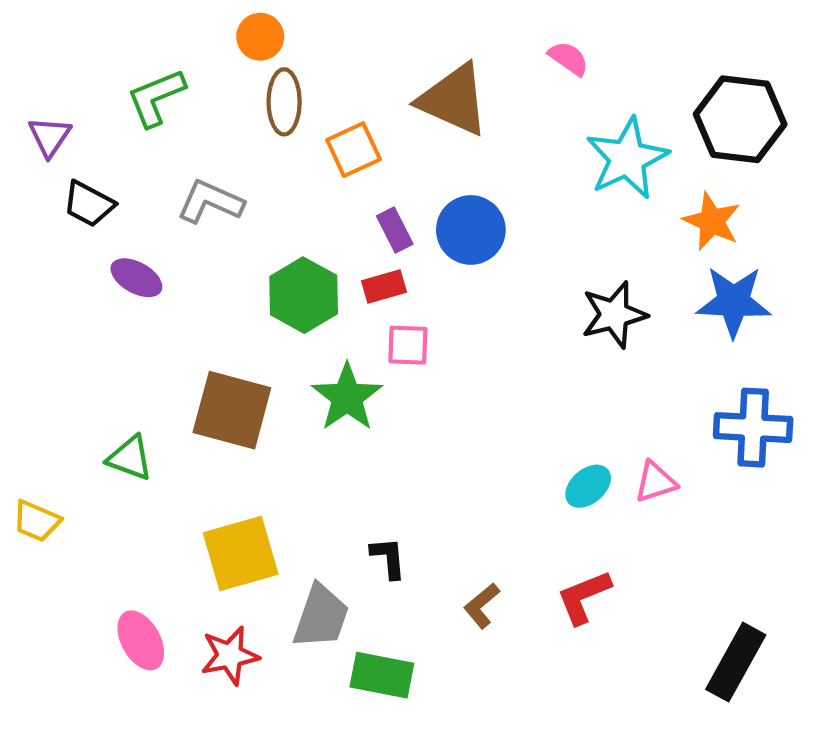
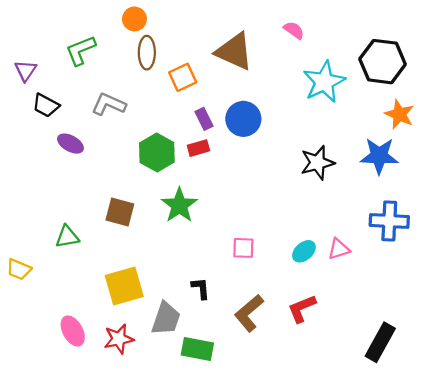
orange star: (712, 221) -> (399, 114), moved
pink square: (408, 345) -> (243, 248), moved
brown square: (232, 410) -> (120, 212), size x0.7
green triangle: (130, 458) -> (67, 237), turned -30
brown L-shape: (482, 606) -> (249, 313), size x1.6

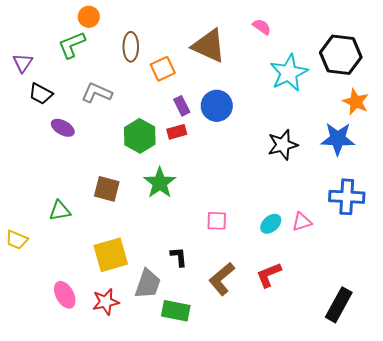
orange circle: (134, 19) -> (89, 17), moved

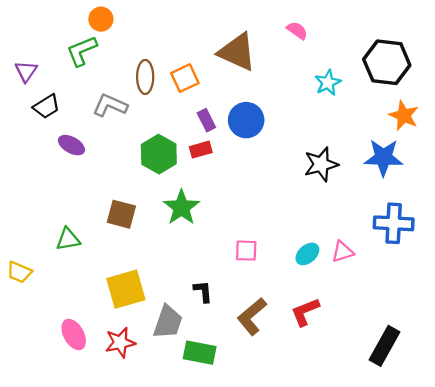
brown ellipse: (131, 47) -> (145, 77), moved
cyan star: (289, 73) -> (328, 83), size x0.6
black trapezoid: (41, 94) -> (46, 106), turned -60

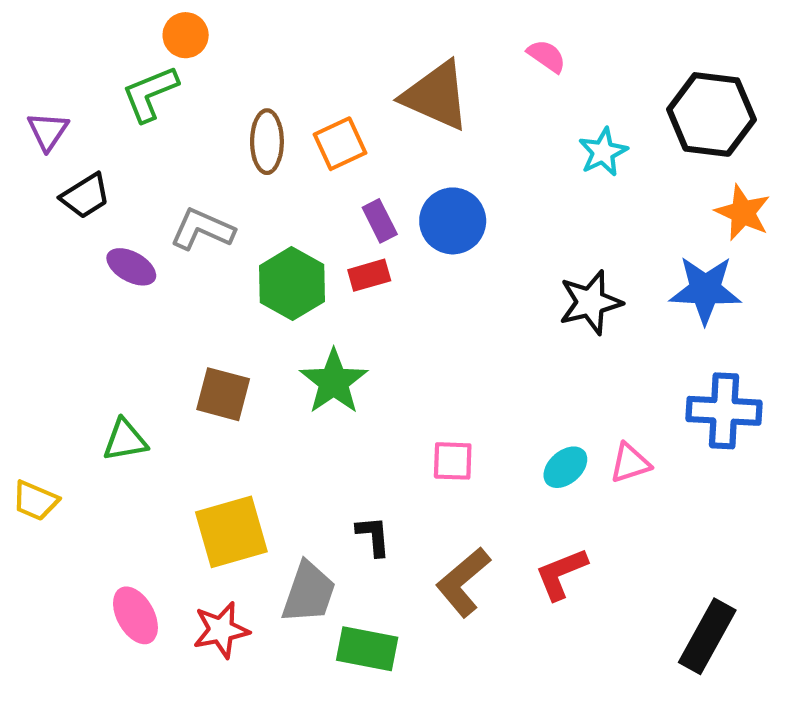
gray L-shape: (110, 105) -> (202, 229), moved

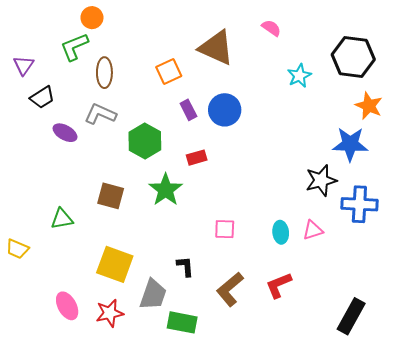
brown ellipse: (267, 142) -> (104, 73), moved
red rectangle: (369, 275) -> (197, 158), moved
black star: (590, 302) -> (321, 180), moved
cyan ellipse: (565, 467) -> (281, 232), turned -55
yellow square: (231, 532) -> (115, 264), turned 36

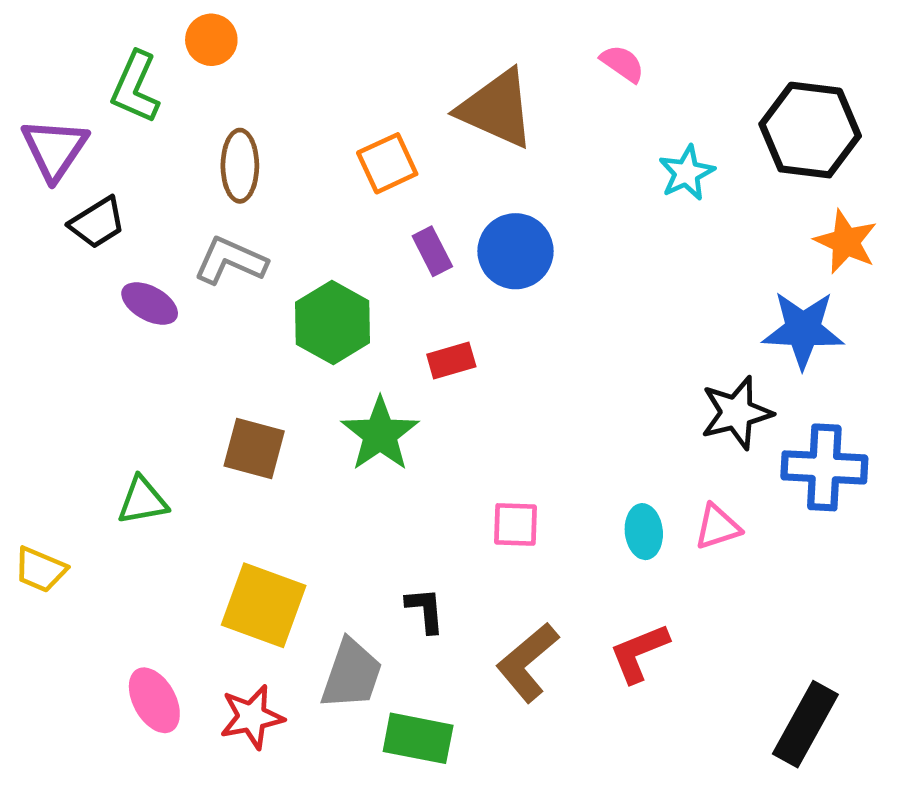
green L-shape: (74, 47) -> (135, 87), moved, turned -44
purple triangle: (24, 65) -> (55, 149), size x1.4

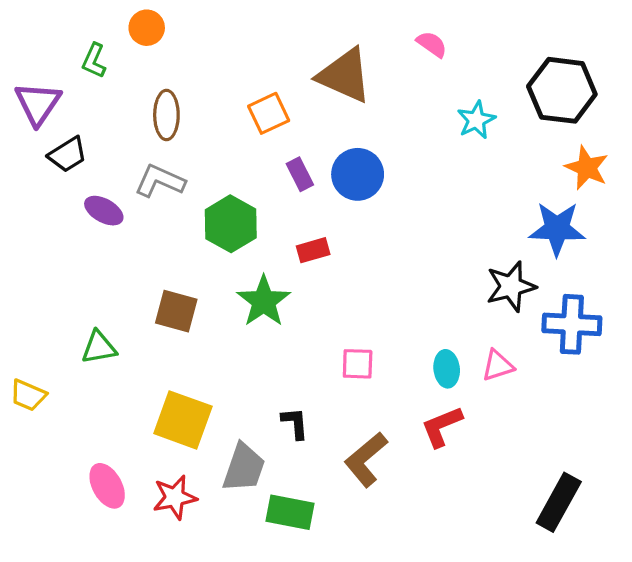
green L-shape: (135, 87) -> (94, 61), size x0.7
red L-shape: (639, 653) -> (442, 426), moved

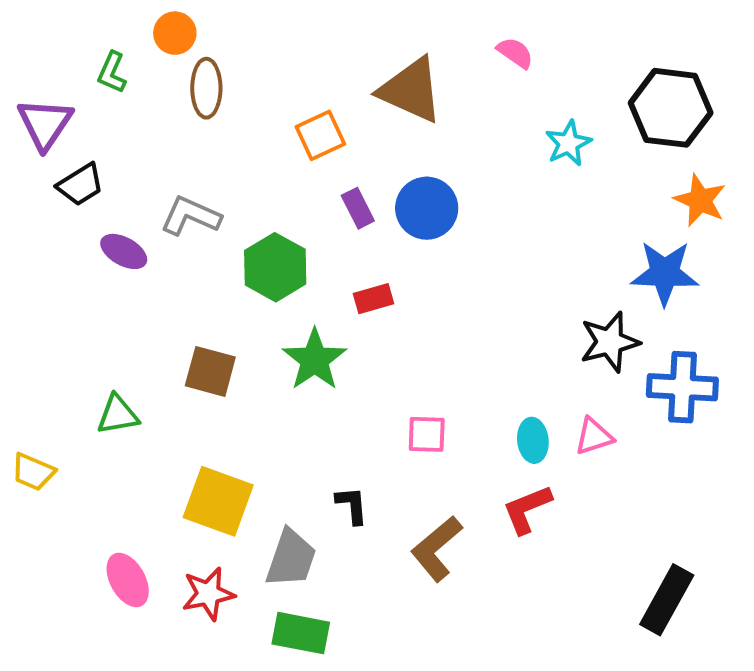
brown ellipse: (166, 115) -> (206, 88), moved
green rectangle: (290, 512) -> (301, 633), moved

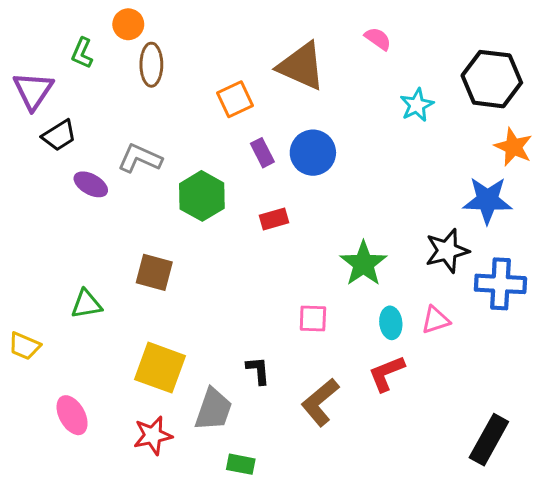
green star: (315, 360) -> (363, 264), moved
pink ellipse: (128, 580) -> (72, 415), moved
green rectangle: (301, 633) -> (241, 464), moved, size x0.7

